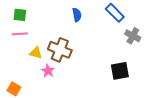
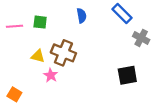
green square: (20, 15) -> (40, 22), moved
pink line: (20, 34) -> (14, 26), moved

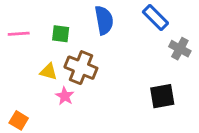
blue semicircle: (82, 16) -> (104, 20), size x1.5
green square: (40, 22) -> (61, 34), moved

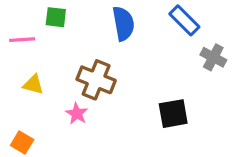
green square: (61, 34) -> (56, 17), moved
yellow triangle: (48, 72) -> (33, 85), moved
black square: (162, 96) -> (173, 114), moved

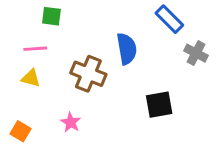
blue semicircle: (123, 24) -> (127, 49), moved
pink line: (22, 40) -> (35, 49), moved
pink star: (77, 114) -> (71, 122), moved

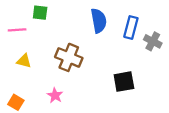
blue rectangle: (169, 19) -> (131, 28), moved, turned 60
pink line: (35, 49) -> (17, 30), moved
blue semicircle: (127, 49) -> (99, 21), moved

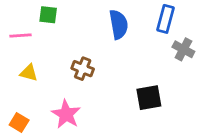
blue rectangle: (131, 28) -> (166, 19), moved
brown cross: (69, 57) -> (83, 69), size x0.7
pink star: (55, 95) -> (66, 114), size x1.5

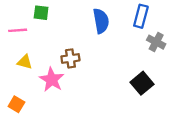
brown cross: (83, 69) -> (70, 58), turned -30
black square: (149, 98) -> (142, 83), moved, turned -30
pink star: (66, 114) -> (52, 80), moved

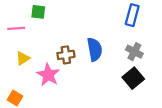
blue semicircle: (101, 21) -> (95, 49), moved
gray cross: (156, 42) -> (134, 52), moved
yellow triangle: (25, 62) -> (23, 58), turned -48

